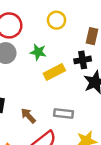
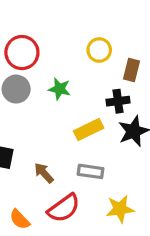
yellow circle: (56, 20) -> (99, 50), moved
yellow rectangle: (54, 72) -> (89, 130), moved

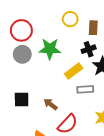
green star: (59, 89) -> (50, 49), size x1.5
gray rectangle: (91, 171) -> (85, 89), moved

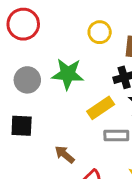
red circle: (21, 30) -> (23, 24), moved
black square: (22, 99) -> (22, 126), moved

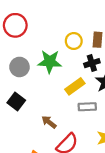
yellow circle: (100, 32) -> (74, 41), moved
black square: (22, 126) -> (16, 101), turned 36

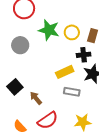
green star: (50, 62) -> (49, 30), moved
black square: (16, 101) -> (15, 87), moved

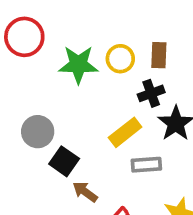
gray circle: (20, 45) -> (38, 132), moved
black square: (15, 87) -> (64, 161), moved

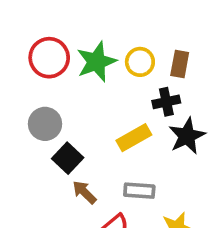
red circle: (24, 37) -> (49, 58), moved
green star: (78, 65) -> (96, 62), turned -30
gray rectangle: (146, 165) -> (139, 191), moved

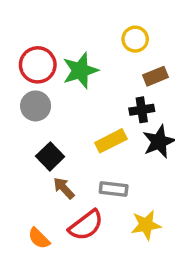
yellow circle: (140, 62) -> (135, 39), moved
brown rectangle: (180, 64) -> (156, 76), turned 55
gray circle: (45, 124) -> (36, 106), moved

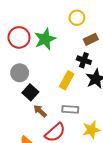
gray circle: (36, 106) -> (20, 73), moved
black cross: (142, 110) -> (84, 60), turned 32
yellow rectangle: (111, 141) -> (67, 80), turned -30

